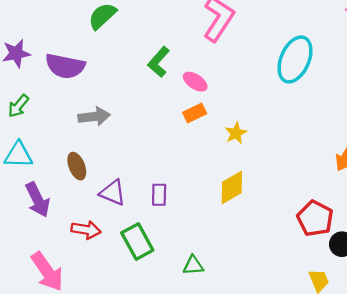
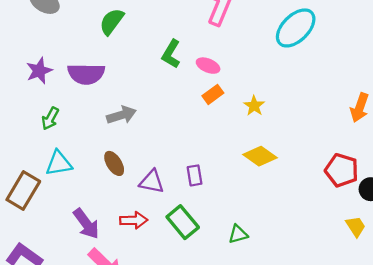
cyan ellipse: (295, 59) -> (296, 28), turned 33
yellow diamond: (232, 187) -> (260, 156), turned 76
purple arrow: (38, 200) -> (86, 224), moved

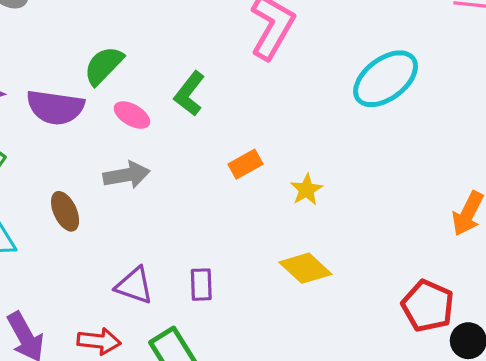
green semicircle: (112, 22) -> (104, 66), moved
pink ellipse: (208, 66) -> (132, 115), moved
gray arrow: (122, 115) -> (126, 175), moved
brown ellipse: (114, 163) -> (65, 211), moved

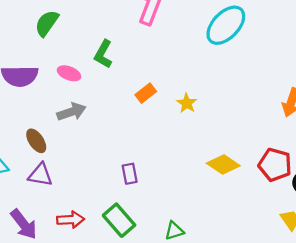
green semicircle: (104, 66) -> (47, 23), moved
yellow diamond: (305, 268) -> (223, 165), moved
purple triangle: (134, 286) -> (40, 175), moved

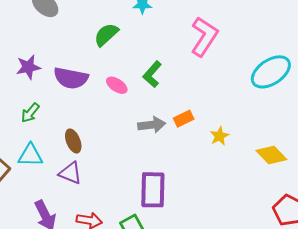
gray arrow: (71, 112) -> (152, 125), moved
yellow diamond: (223, 165) -> (271, 155), moved
purple rectangle: (130, 174) -> (153, 190), size x1.8

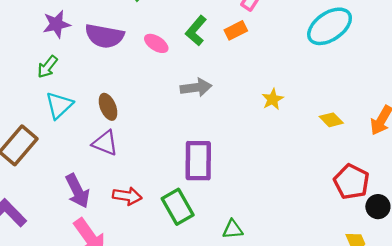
green arrow: (30, 113) -> (47, 67), moved
orange rectangle: (184, 119) -> (236, 30), moved
cyan triangle: (30, 155) -> (59, 105), moved, turned -44
yellow diamond: (271, 155) -> (331, 120), size x0.7

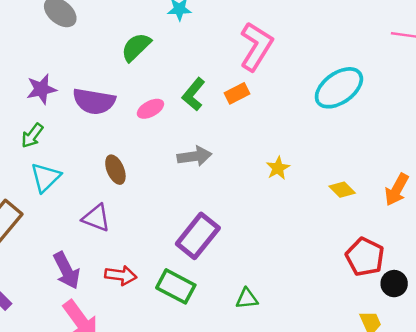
pink ellipse: (156, 43) -> (150, 109), turned -60
brown ellipse: (108, 107) -> (115, 170), moved
purple rectangle: (198, 161) -> (198, 236), turned 39
green rectangle: (178, 207) -> (176, 286), turned -32
green triangle: (233, 229) -> (247, 299), moved

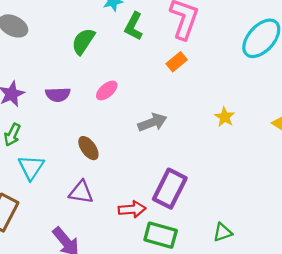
green L-shape: (194, 94) -> (134, 26), moved
purple semicircle: (94, 101) -> (58, 95), size x0.7
red arrow: (121, 275) -> (132, 209), moved

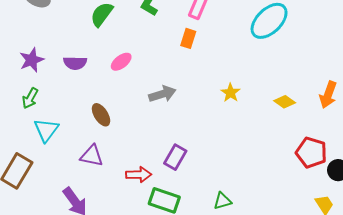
orange rectangle: (177, 62) -> (188, 38), turned -36
purple rectangle: (170, 189) -> (175, 157), size x0.7

